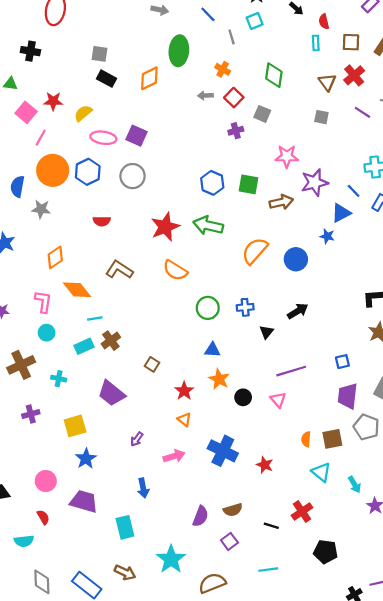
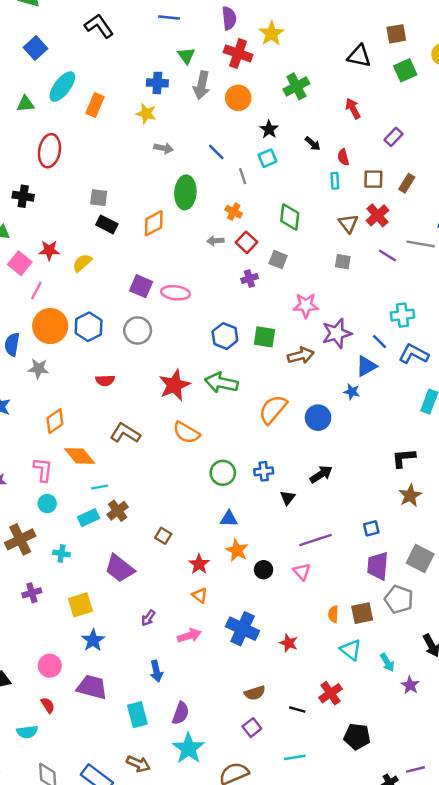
pink ellipse: (103, 138) -> (176, 293), moved
purple semicircle: (200, 516) -> (181, 713), moved

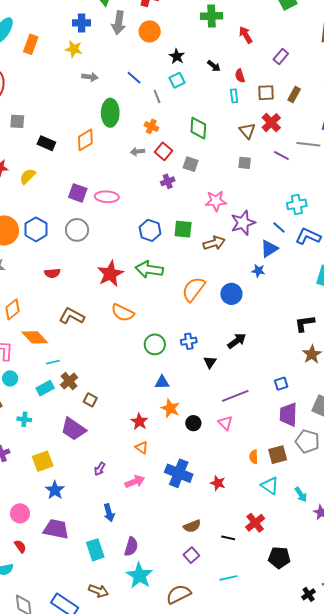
green cross: (296, 86) -> (212, 16), moved, turned 30
gray square: (99, 198) -> (17, 121), moved
brown square: (163, 536) -> (90, 400), moved

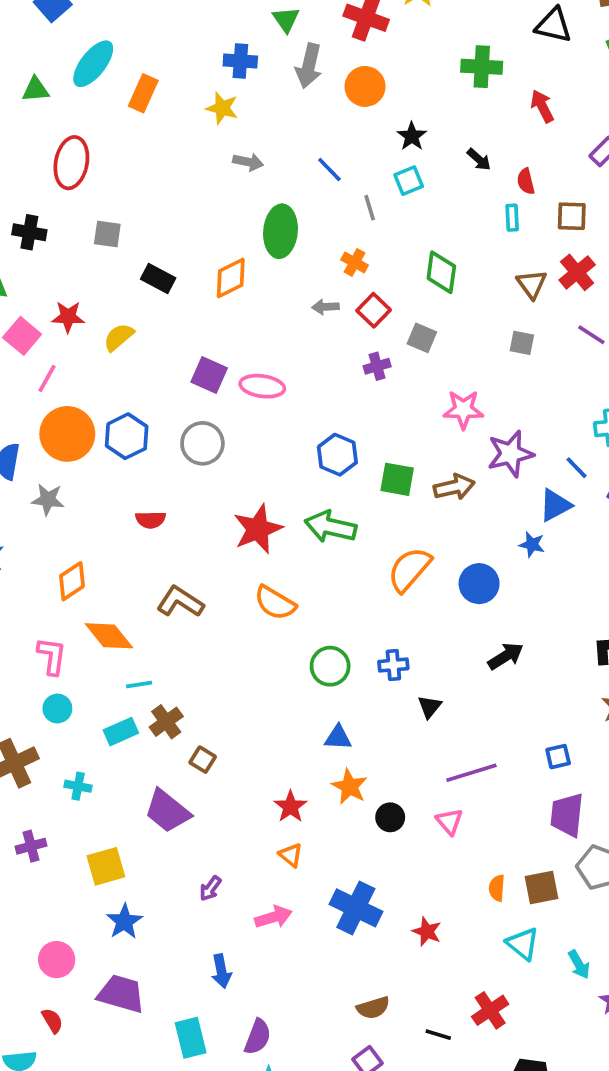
green square: (183, 229) -> (397, 479), moved
black arrow: (237, 341) -> (506, 656), moved

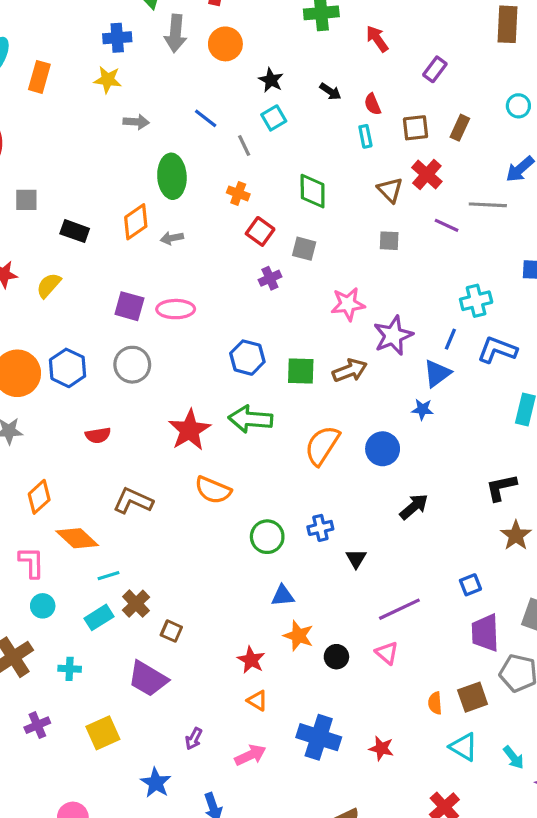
gray arrow: (325, 307) -> (172, 238), moved
blue line: (576, 468) -> (450, 339), turned 75
blue star: (124, 922) -> (156, 783), moved

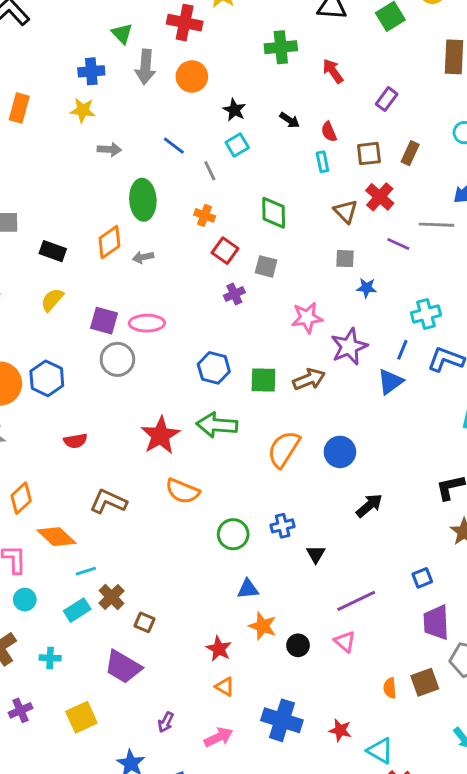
yellow semicircle: (49, 285) -> (52, 300), moved
gray circle: (132, 365) -> (117, 359), moved
blue star: (422, 409) -> (366, 288), moved
cyan triangle: (464, 747) -> (380, 751), moved

